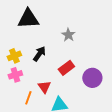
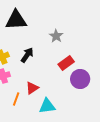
red rectangle: (66, 68) -> (66, 63), moved
red triangle: (44, 87) -> (32, 88), turned 32

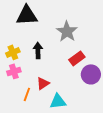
gray star: (56, 36) -> (67, 31), size x1.5
black arrow: (27, 55) -> (38, 50), turned -35

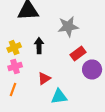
gray star: (67, 31) -> (68, 26), turned 30
orange line: (27, 94) -> (13, 90), moved

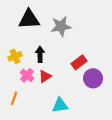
gray star: (68, 26) -> (61, 26), moved
pink cross: (15, 66) -> (27, 75), moved, turned -32
red triangle: (44, 78) -> (45, 76), moved

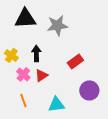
yellow cross: (15, 56) -> (11, 55), turned -32
purple circle: (93, 78) -> (89, 90), moved
orange line: (14, 98) -> (23, 100), moved, turned -40

